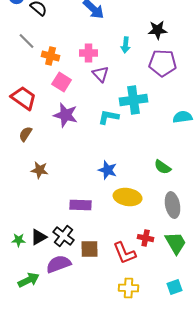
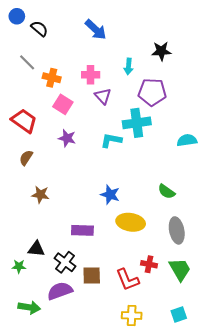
purple pentagon: (163, 63) -> (152, 92), moved
purple star: (66, 115) -> (67, 138), size x0.7
black triangle: (39, 237) -> (36, 249), moved, turned 36
green arrow: (29, 280) -> (29, 307), turned 35

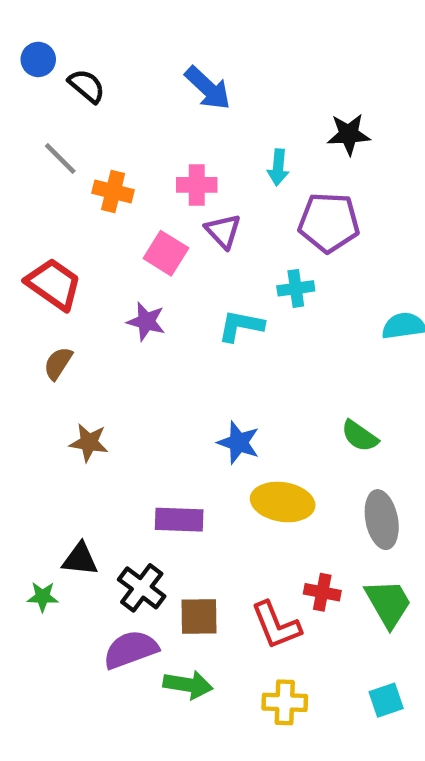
pink square: (63, 104) -> (166, 253), moved
cyan cross: (137, 123) -> (296, 288), size x0.6
green arrow: (29, 307) -> (188, 685), moved

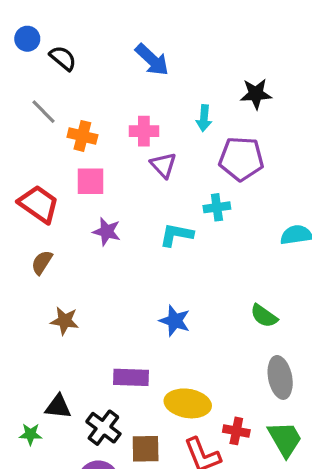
pink square: (166, 253) -> (90, 181), moved, turned -32
yellow ellipse: (283, 502) -> (188, 403), moved

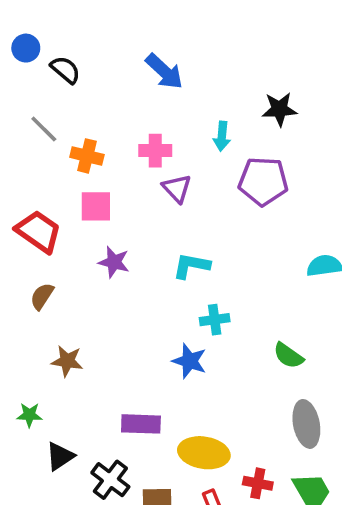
cyan cross: (217, 207) -> (215, 320), moved
black triangle: (58, 407) -> (60, 456), turned -40
green star: (31, 434) -> (29, 415), moved

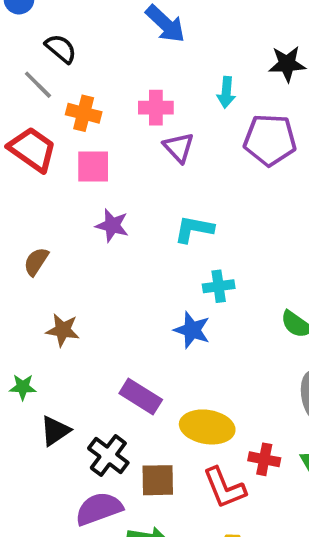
black semicircle: (65, 70) -> (61, 49), moved
red trapezoid: (38, 232) -> (32, 149), moved
purple rectangle: (141, 424) -> (141, 397), turned 30

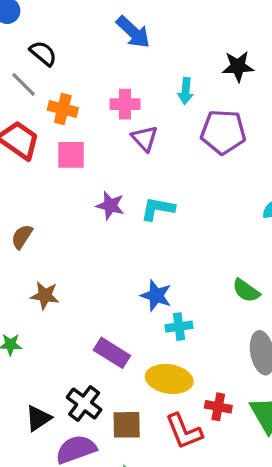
purple star: (112, 225) -> (110, 206), moved
cyan cross: (219, 286) -> (179, 327), moved
black triangle: (55, 431) -> (38, 418), moved

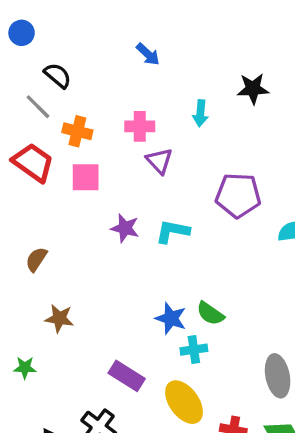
blue arrow: (133, 32) -> (148, 54), size x0.7
purple pentagon: (223, 132) -> (238, 195), moved
green semicircle: (246, 291) -> (210, 313), moved
yellow ellipse: (169, 379) -> (184, 402), turned 45

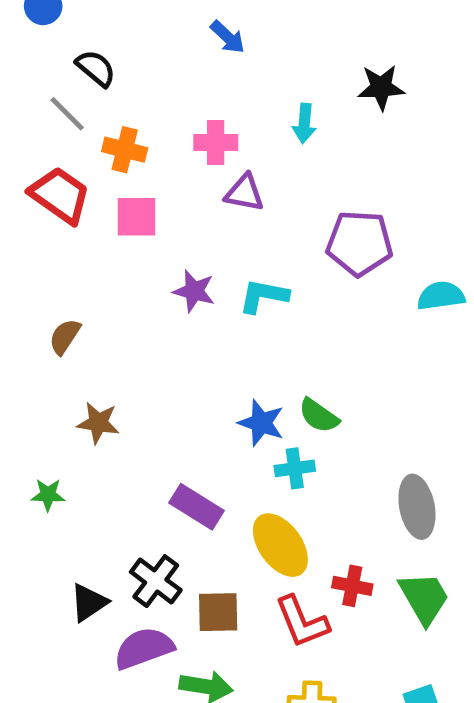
purple triangle: (159, 161) -> (244, 193), turned -36

